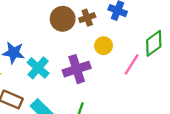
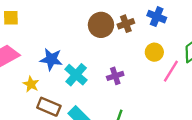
yellow circle: (104, 46) -> (154, 52), moved
purple cross: (77, 69) -> (115, 76), size x0.6

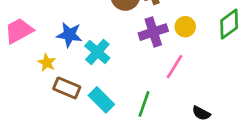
pink line: (171, 71) -> (175, 67), moved
purple cross: (115, 76) -> (153, 32), moved, size x1.5

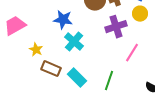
yellow circle: (185, 27) -> (140, 14), moved
blue star: (69, 35) -> (63, 20), moved

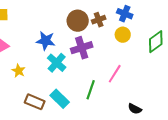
purple cross: (116, 27) -> (82, 48), moved
brown rectangle: (51, 69) -> (35, 102), moved
green line: (109, 81) -> (91, 90), moved

